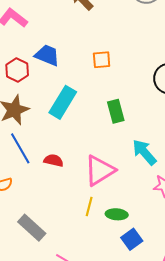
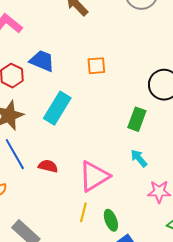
green rectangle: (116, 111) -> (137, 119), moved, turned 35
cyan arrow: (144, 152) -> (139, 158), size x0.7
green ellipse: (117, 214) -> (111, 220), turned 65

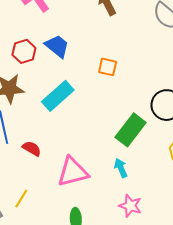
green rectangle: (137, 119) -> (131, 130), size x1.4
yellow line: (83, 212) -> (21, 199), moved

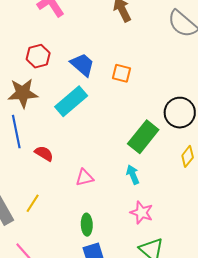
blue trapezoid: (57, 46) -> (82, 65), moved
pink triangle: (73, 172) -> (85, 178), size x0.6

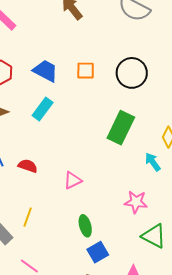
cyan rectangle: (71, 101) -> (43, 109), size x0.7
black circle: (180, 113) -> (132, 73), moved
cyan arrow: (133, 175) -> (153, 162), moved

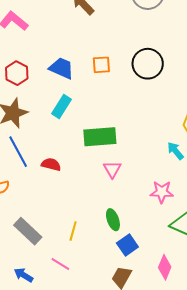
green rectangle: (121, 128) -> (100, 137), moved, turned 64
pink triangle: (73, 180) -> (112, 169), moved, turned -30
yellow line: (28, 217) -> (73, 231), moved

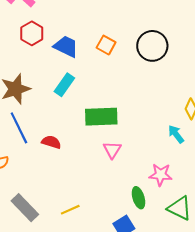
orange square: (101, 65) -> (106, 45), turned 30
red hexagon: (17, 73) -> (32, 33), moved
green ellipse: (113, 220) -> (138, 198), moved
yellow line: (73, 231) -> (70, 210), turned 48

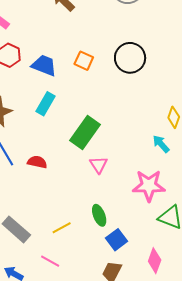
green rectangle: (101, 117) -> (85, 133), turned -48
pink star: (161, 175) -> (149, 186), size x1.4
green ellipse: (138, 198) -> (99, 215), moved

